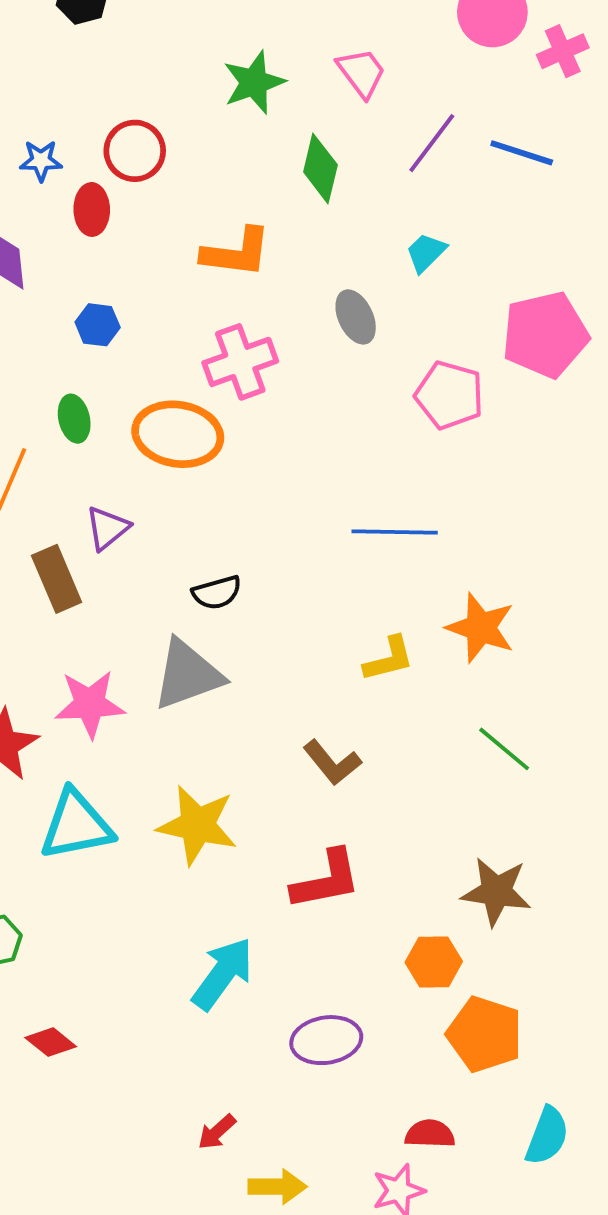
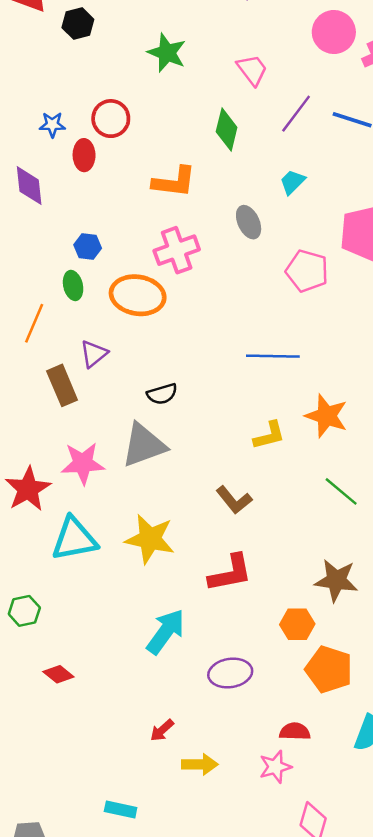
green star: (254, 82) -> (167, 53), moved, turned -30
blue hexagon: (98, 325) -> (88, 246), moved

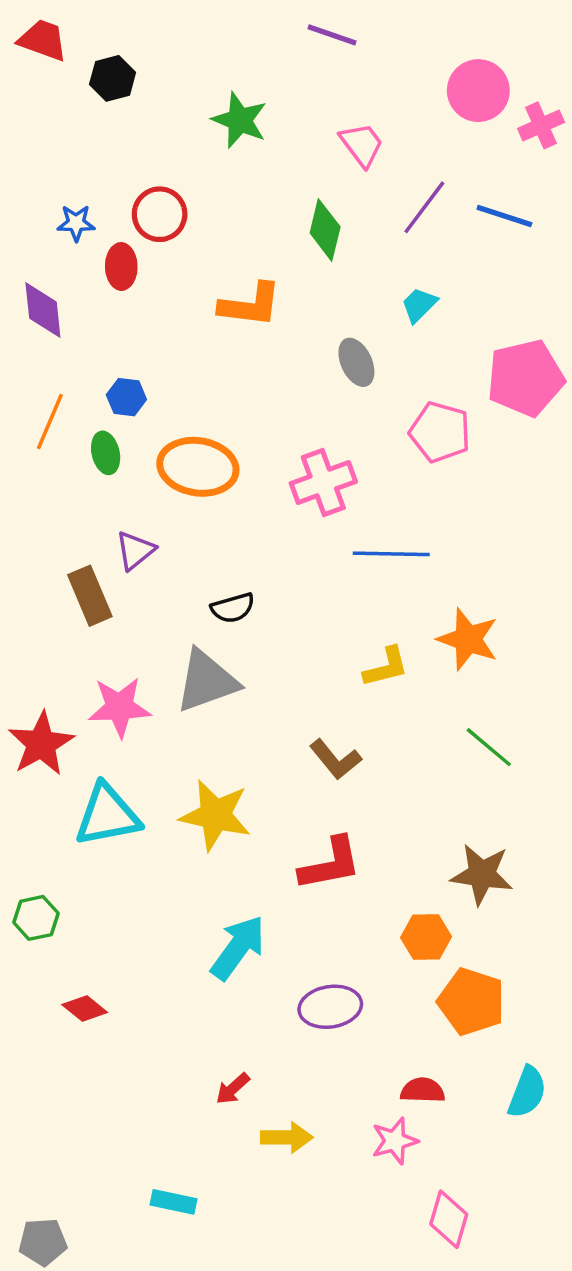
pink cross: (177, 250) -> (323, 482), moved
orange line: (34, 323) -> (50, 422), moved

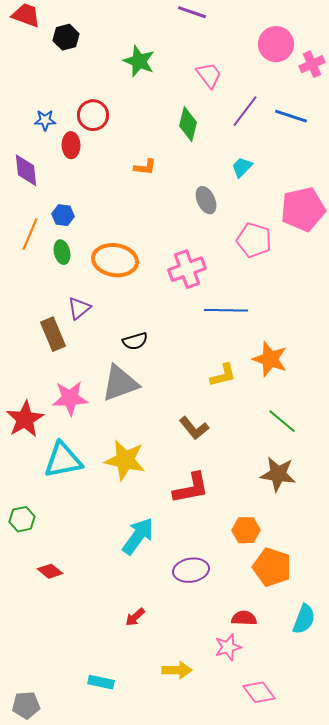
orange L-shape: (250, 305) -> (145, 167), size x0.6
blue hexagon: (126, 397) -> (63, 215), moved
brown star: (482, 874) -> (278, 474), moved
yellow arrow: (287, 1137) -> (177, 670), moved
pink diamond: (449, 1219) -> (259, 692), turned -52

